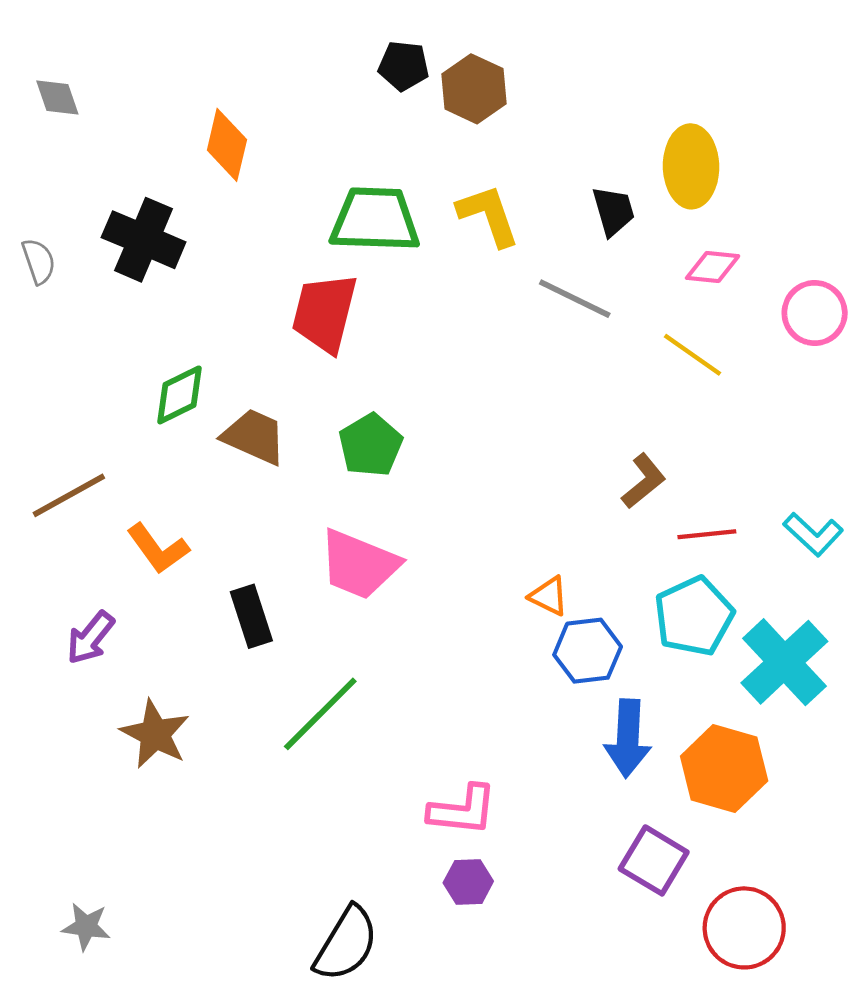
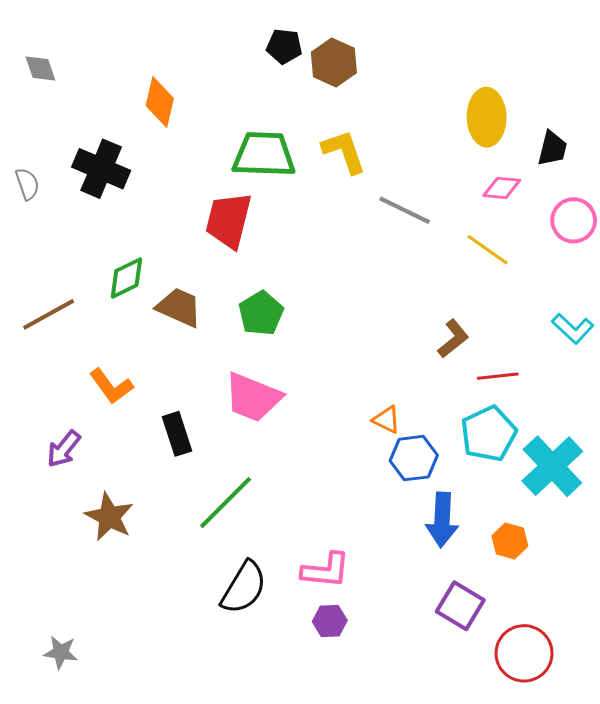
black trapezoid: (613, 211) -> (552, 148), moved, turned 30
brown line: (69, 495) -> (49, 314), moved
cyan L-shape: (813, 534) -> (573, 329), moved
orange hexagon: (724, 768) -> (510, 541), size x0.6
black semicircle: (346, 944) -> (244, 588), moved

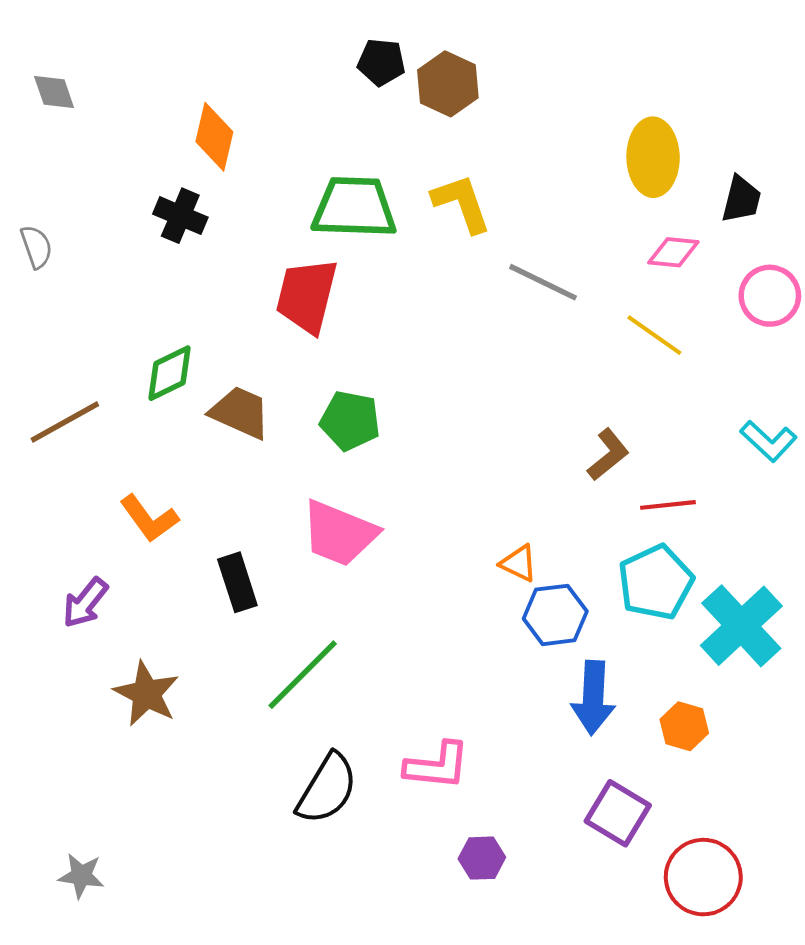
black cross: (101, 169) -> (180, 216), moved, size x0.7
green pentagon: (261, 313) -> (350, 421), turned -30
purple hexagon: (330, 621) -> (482, 858), moved

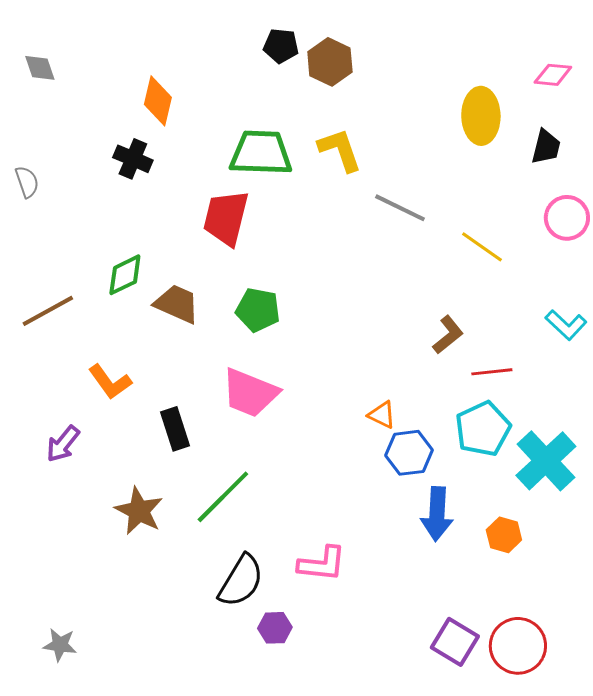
pink diamond: (673, 252) -> (553, 75), moved
brown star: (146, 694) -> (139, 511), moved
purple square: (618, 813) -> (455, 642), moved
purple hexagon: (482, 858) -> (275, 628), moved

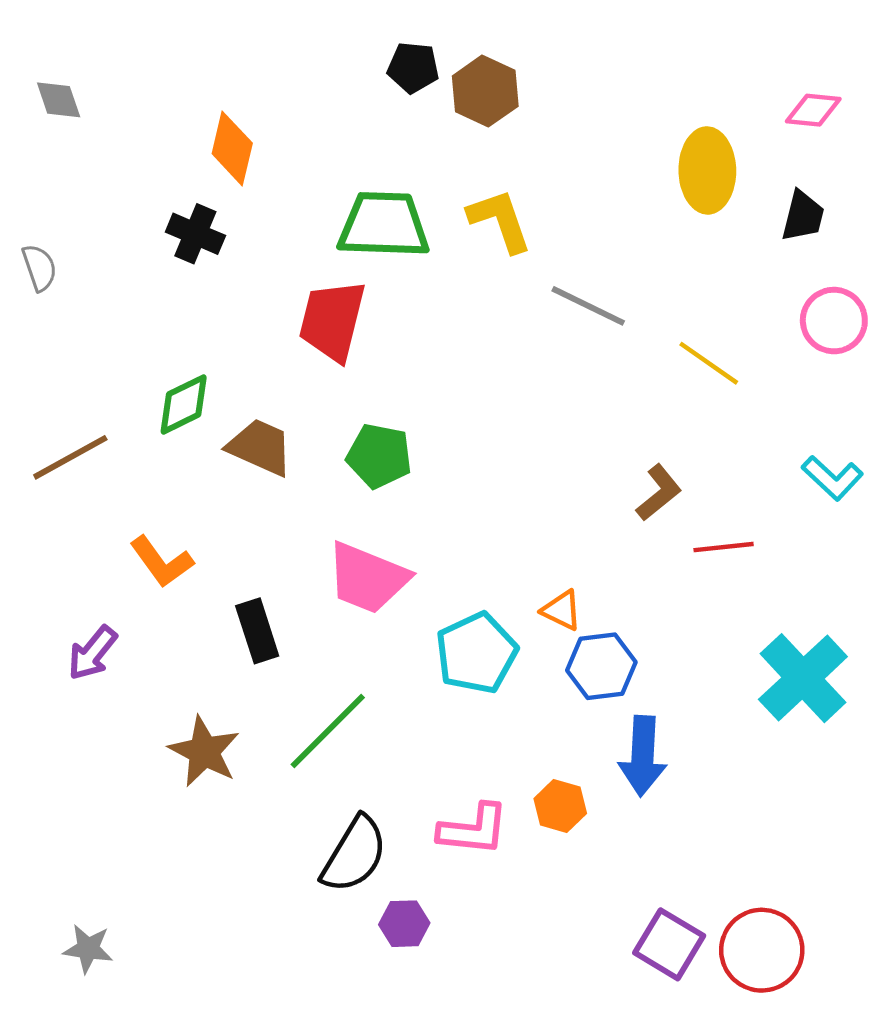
cyan pentagon: (483, 429) -> (476, 653), moved
orange hexagon: (504, 535) -> (560, 806), moved

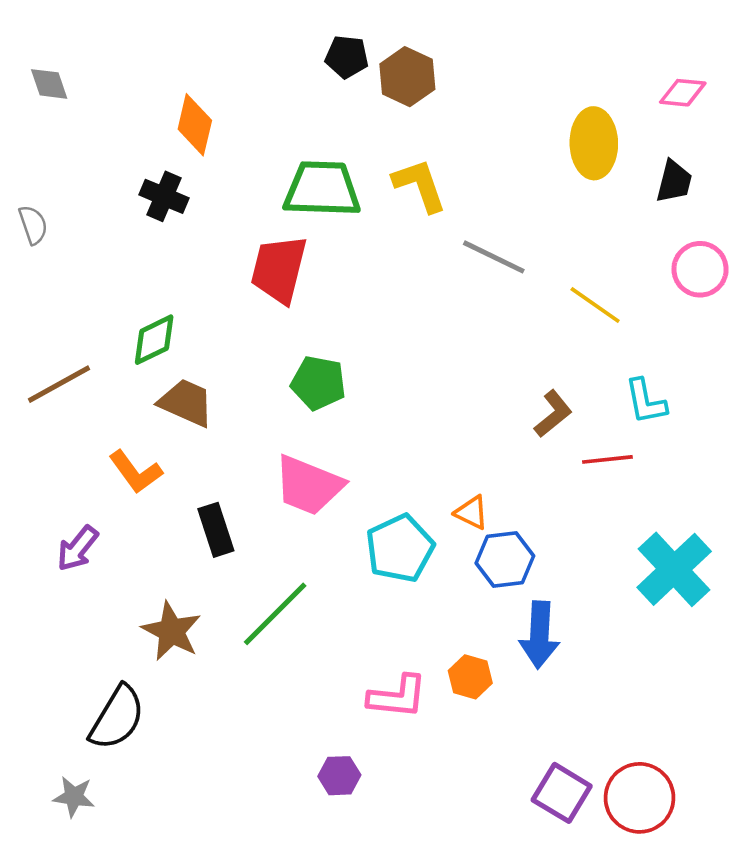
brown trapezoid: (260, 447) -> (186, 403), moved
cyan L-shape: (832, 478) -> (646, 401), moved, turned 36
black semicircle: (354, 855) -> (117, 718), moved

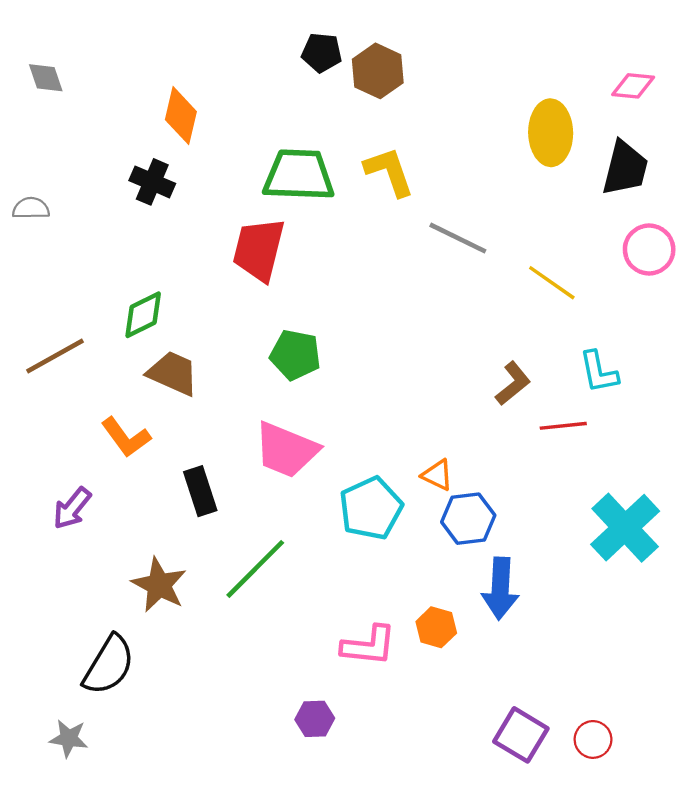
black trapezoid: (674, 182) -> (625, 168), size x1.4
gray semicircle: (33, 225) -> (31, 208), turned -72
red circle: (640, 798) -> (593, 739), size x0.6

